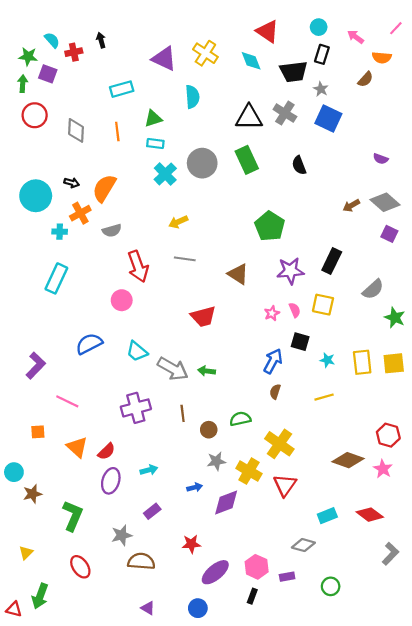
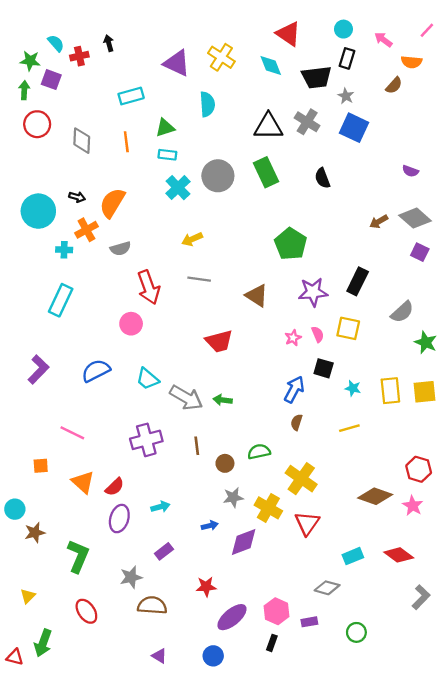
purple L-shape: (36, 365) -> (38, 369), moved

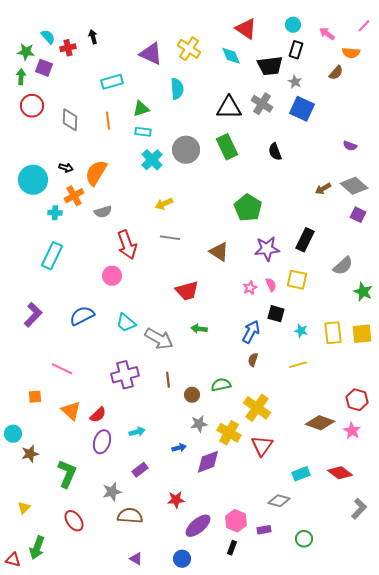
green arrow: (223, 400) -> (199, 329), moved

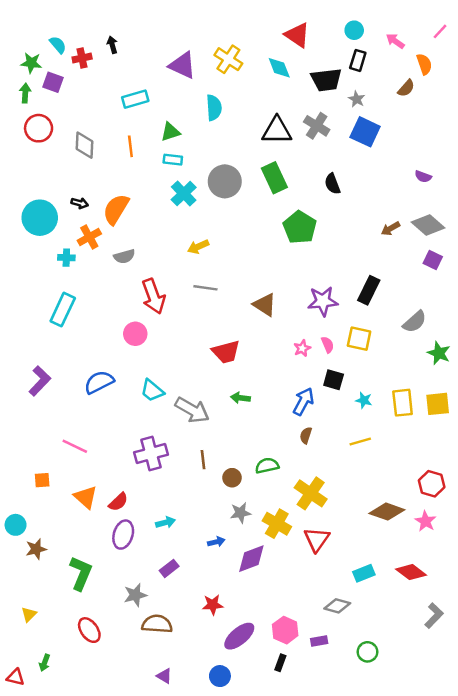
orange semicircle: (351, 53) -> (424, 64), turned -114
green pentagon: (248, 208) -> (300, 227), moved
green arrow: (37, 548) -> (45, 663), size x0.6

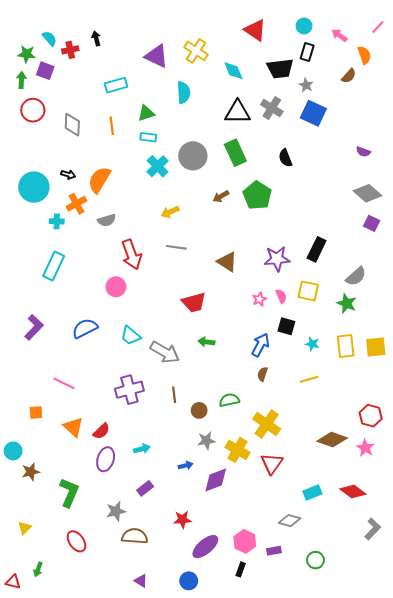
cyan diamond: (279, 68) -> (233, 71), moved
brown arrow: (390, 229) -> (221, 196), moved
green star: (439, 353) -> (347, 303), moved

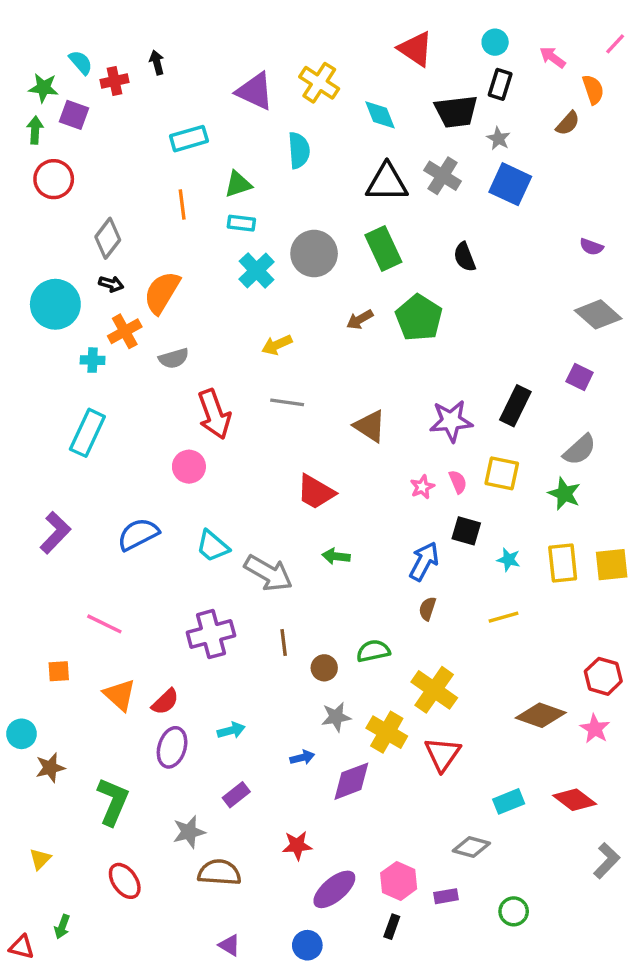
gray diamond: (72, 125) -> (108, 238), moved, turned 35
purple square: (372, 223) -> (580, 377), moved
red trapezoid: (194, 302) -> (316, 492), turned 45

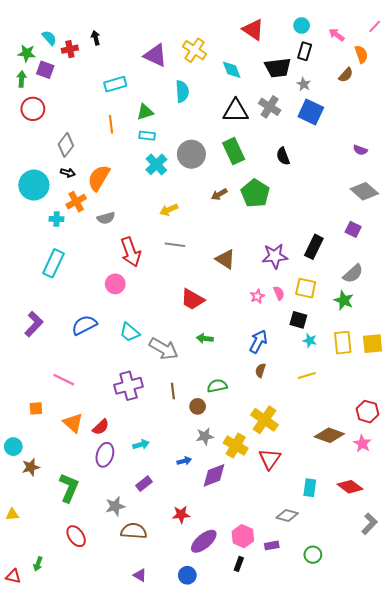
black square: (466, 531) -> (298, 320), moved
green semicircle: (373, 651) -> (217, 386), moved
cyan rectangle: (509, 801) -> (310, 488), turned -60
yellow triangle: (40, 859) -> (12, 515), moved, turned 40

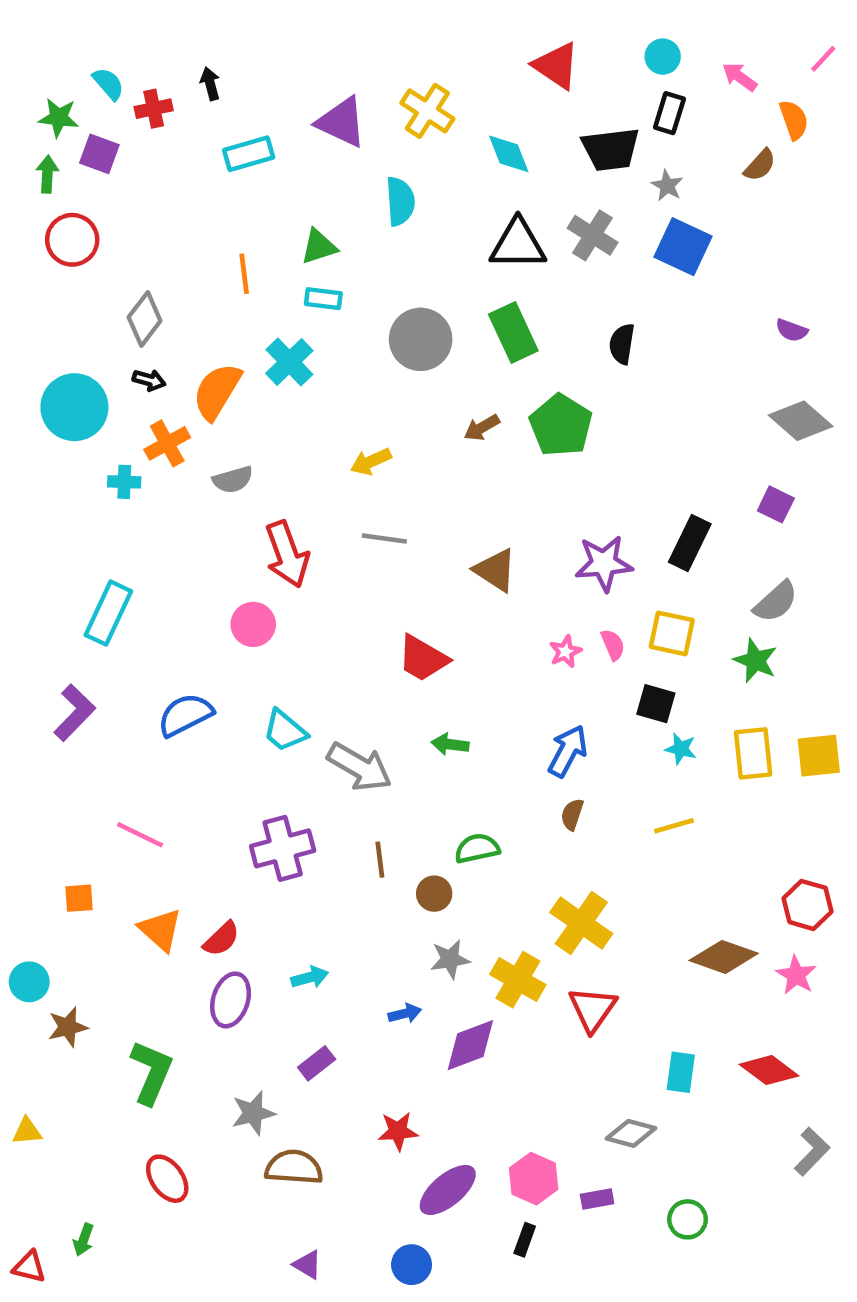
cyan rectangle: (115, 84) -> (249, 154), moved
black semicircle: (283, 156) -> (622, 344), turned 30
cyan cross: (156, 164) -> (289, 362), moved
cyan rectangle: (53, 263) -> (108, 613), moved

